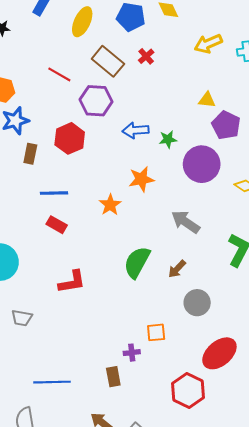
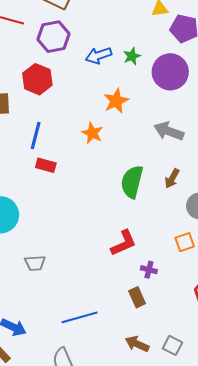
blue line: (54, 193) -> (36, 135), turned -60
red L-shape: (72, 282) -> (124, 243), moved
orange square: (156, 332) -> (185, 242), moved
purple cross: (132, 353) -> (149, 270), turned 35

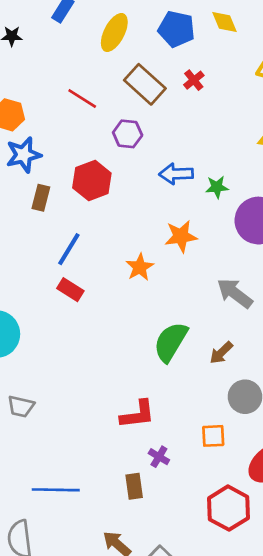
purple hexagon: (54, 37) -> (128, 134), size x0.7

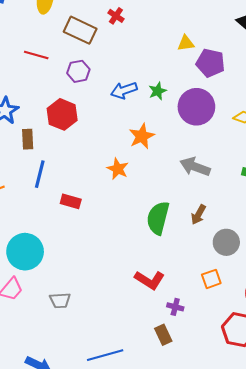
blue line: (69, 249) -> (40, 174), moved
red L-shape: (138, 414) -> (150, 280), turned 56

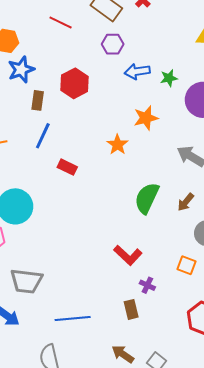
purple hexagon: (78, 71) -> (113, 44), moved
orange square: (211, 279) -> (186, 265), turned 30
gray trapezoid: (60, 300) -> (26, 281), moved, size x1.6

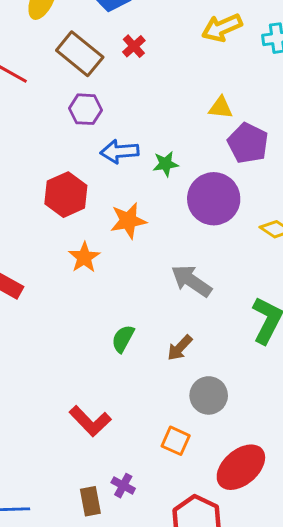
red hexagon: (75, 83) -> (66, 195), moved
green semicircle: (147, 198) -> (123, 339), size x0.6
purple cross: (147, 285) -> (123, 486), moved

